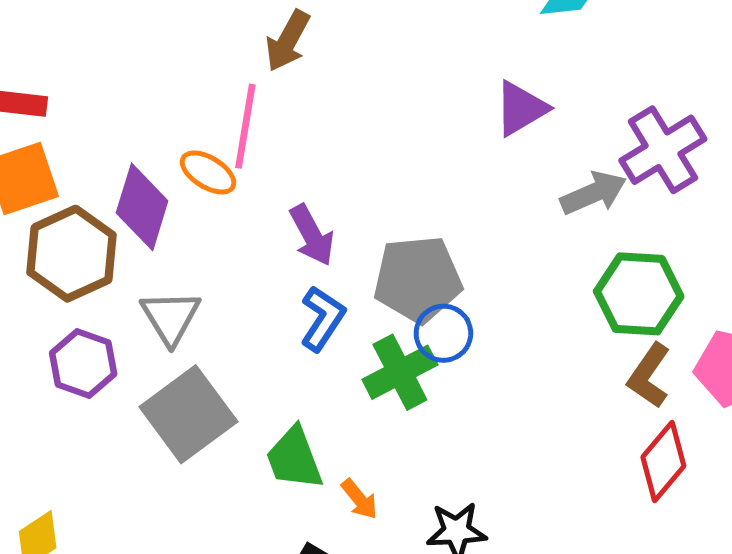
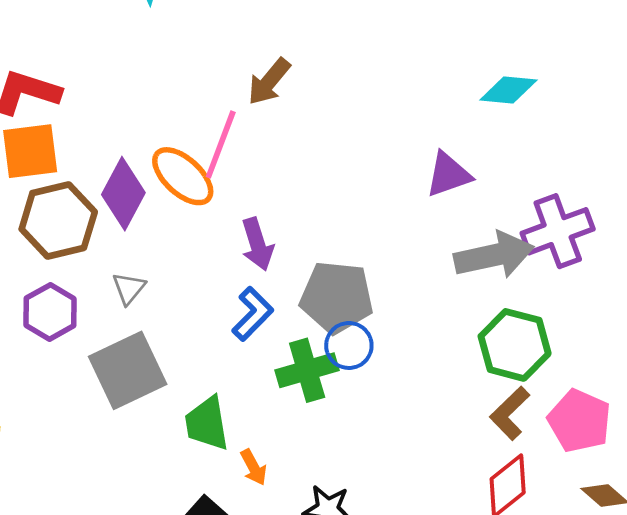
orange ellipse: (208, 172) -> (183, 176), size x1.4
gray arrow: (593, 193) -> (494, 255), size x1.4
gray triangle: (171, 317) -> (129, 288), size x0.7

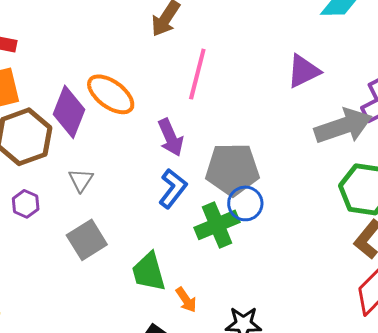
pink line: (221, 144) -> (197, 74), moved
purple hexagon: (50, 312) -> (26, 204), size x0.7
gray square: (128, 370) -> (87, 240), size x0.7

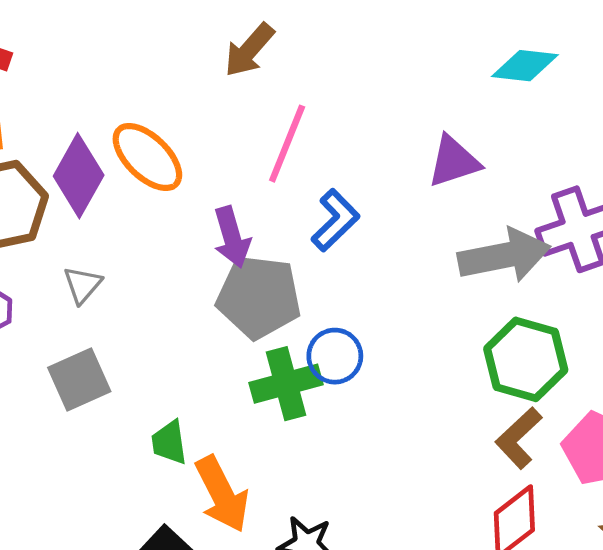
gray pentagon: (232, 169) -> (259, 297), moved
blue L-shape: (173, 188) -> (335, 220), moved
green trapezoid: (149, 272) -> (169, 442), size x0.7
orange arrow: (186, 300) -> (222, 494), size x1.8

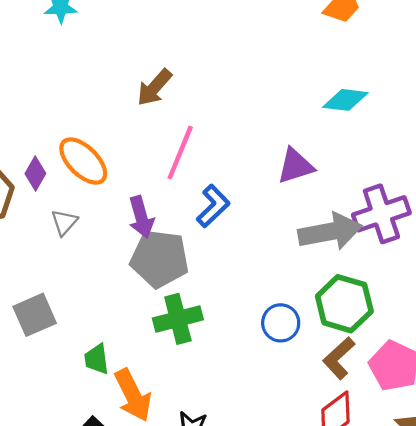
purple diamond: (79, 176) -> (35, 174), size x0.6
gray triangle: (82, 285) -> (64, 222), moved
blue circle: (335, 356) -> (281, 323), moved

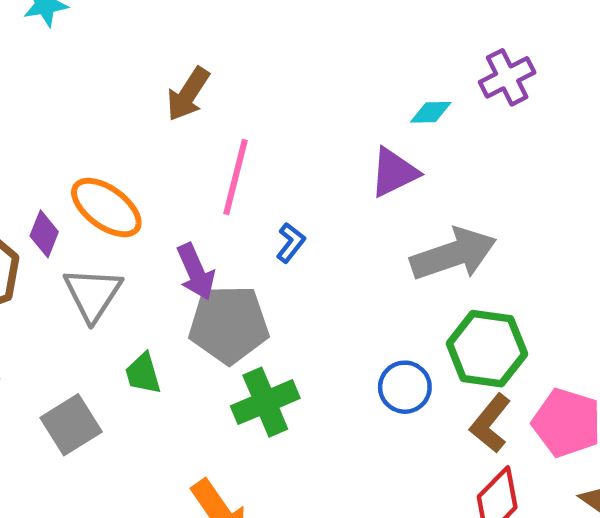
cyan diamond: (345, 100) -> (431, 112), moved, size x0.7
blue L-shape: (213, 206) -> (291, 243), size x0.7
purple cross: (381, 214) -> (507, 77), moved, size x0.7
gray triangle: (64, 222) -> (93, 294), size x1.6
green trapezoid: (97, 359) -> (143, 374), moved

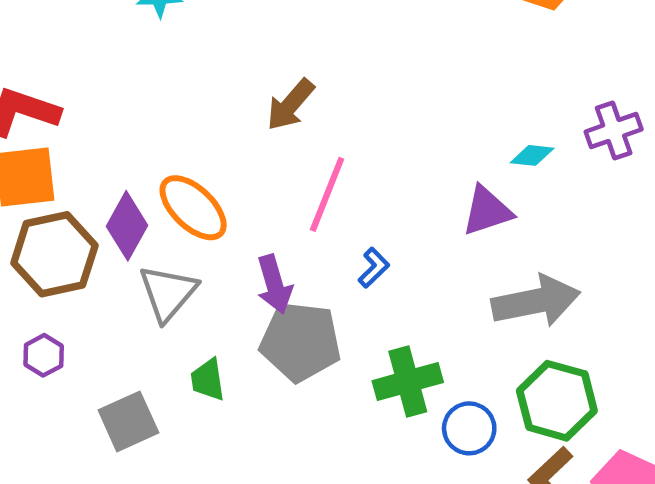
purple diamond: (44, 234) -> (127, 226), size x1.4
green cross: (265, 402) -> (408, 382), moved

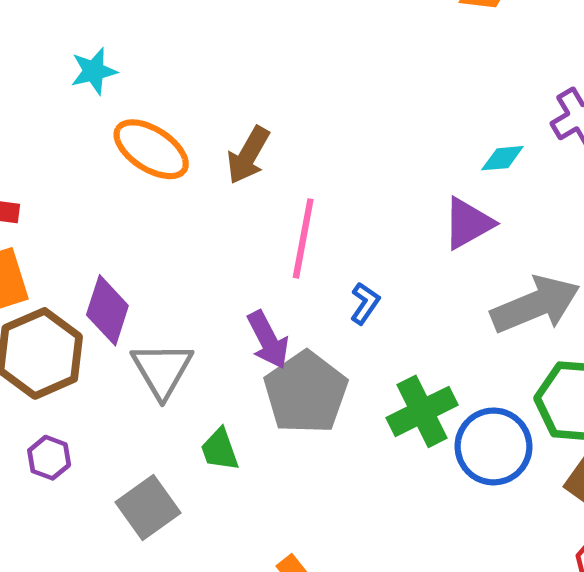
orange ellipse: (193, 208) -> (151, 149), moved
gray pentagon: (300, 342) -> (306, 393), turned -30
blue circle: (469, 428) -> (494, 446), size x1.4

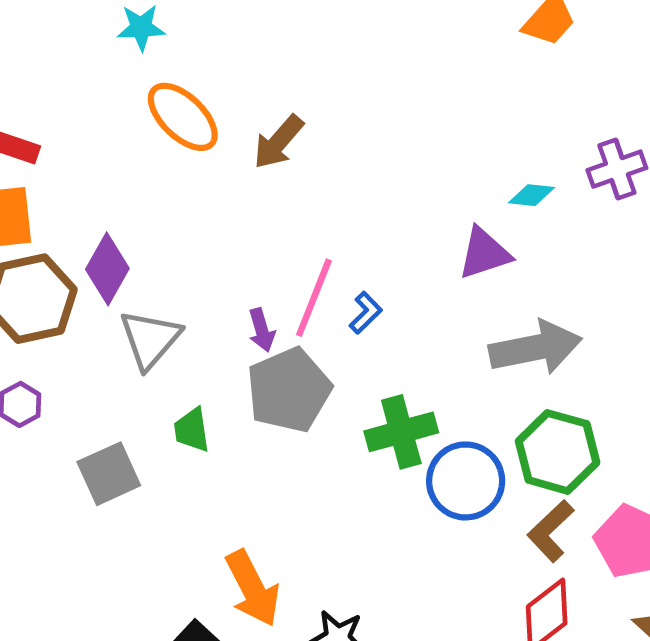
pink line: (303, 238) -> (314, 298), moved
purple arrow: (268, 340) -> (262, 330), size x0.7

